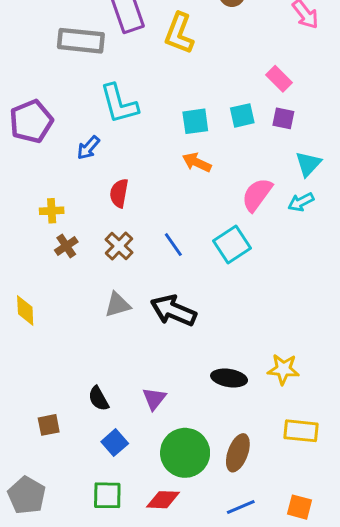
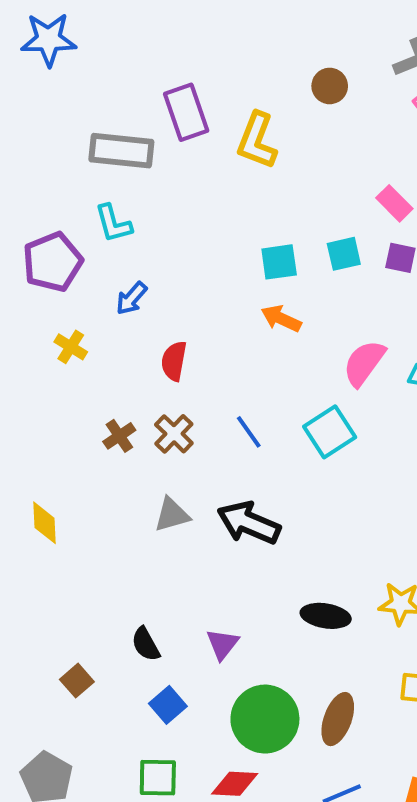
cyan L-shape: (119, 104) -> (113, 224), moved, size x0.7
yellow cross: (52, 211) -> (71, 347), moved, turned 35
brown cross: (66, 246) -> (119, 436), moved
brown square: (49, 425) -> (77, 681), turned -30

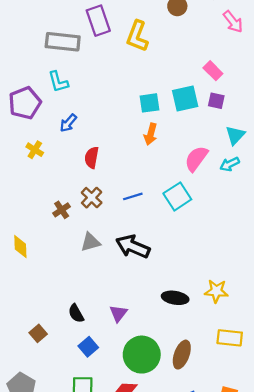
cyan square: (344, 254) -> (185, 99), size x1.4
orange arrow: (281, 319) -> (151, 134), turned -100
blue line: (249, 432) -> (133, 196), turned -72
brown cross: (119, 436) -> (62, 210), moved

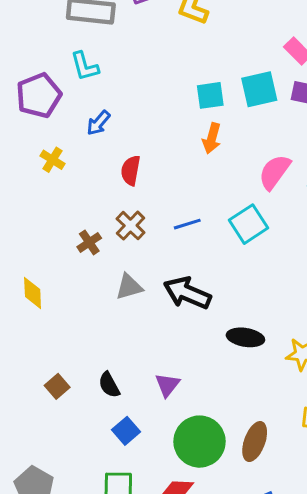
black ellipse: (175, 298) -> (245, 337), moved
brown square: (38, 333) -> (57, 386), moved

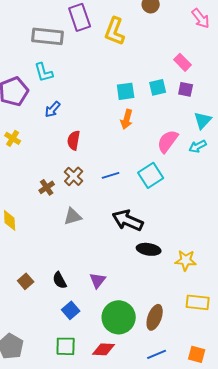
cyan square: (259, 89) -> (158, 87), size x0.7
yellow cross: (52, 160) -> (13, 138), moved
black arrow: (187, 293) -> (128, 220), moved

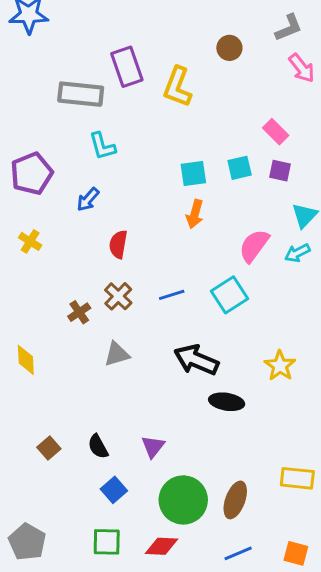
cyan L-shape: (44, 72) -> (102, 146), moved
yellow star: (186, 260) -> (280, 366), moved, turned 30

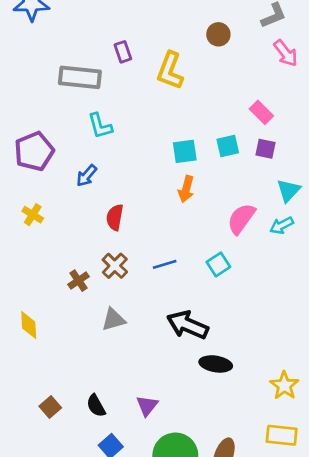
purple rectangle: (127, 67) -> (123, 52), size x0.6
cyan square: (229, 295) -> (218, 264), size x0.7
yellow star: (280, 366) -> (284, 385), moved

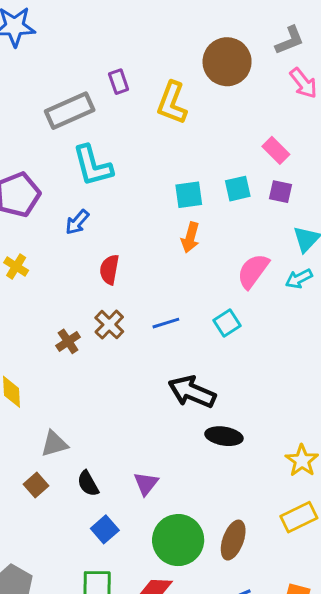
brown circle: (218, 34) -> (227, 62), size x1.8
gray rectangle: (80, 77) -> (70, 111), turned -30
cyan L-shape: (100, 126) -> (93, 166), size x1.4
gray triangle: (113, 320) -> (54, 444), moved
yellow rectangle: (282, 435) -> (299, 517), turned -32

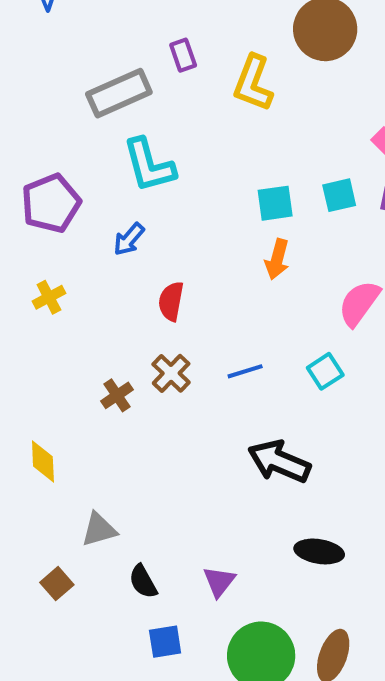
yellow cross: (16, 266) -> (49, 297), turned 30
black ellipse: (224, 436) -> (319, 551), moved
brown square: (36, 485) -> (57, 584), moved
blue square: (105, 529) -> (165, 642), turned 32

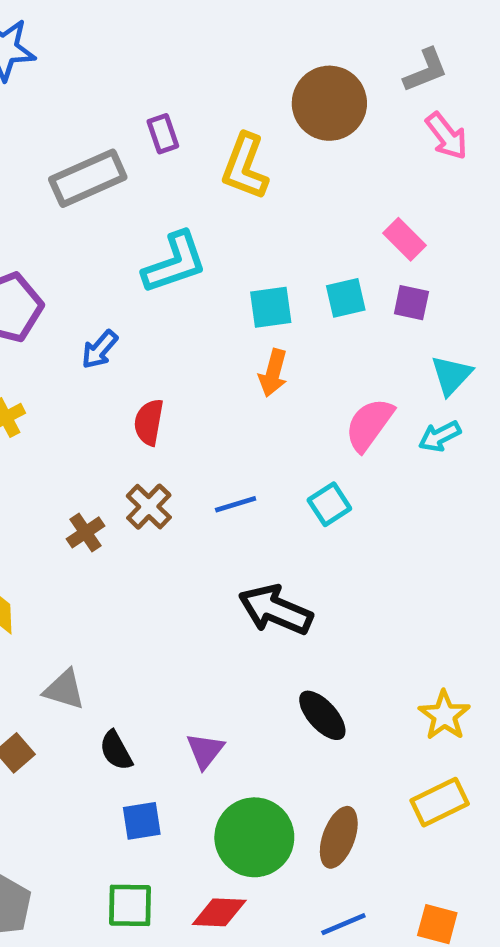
cyan L-shape: (149, 165) -> (175, 263), moved, turned -94
gray triangle: (99, 529) -> (64, 690), turned 33
black ellipse: (319, 551) -> (322, 715), turned 39

